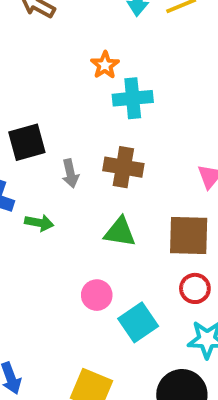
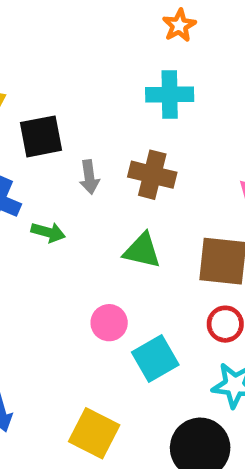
orange star: (105, 65) -> (179, 25), moved

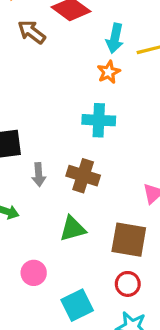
green triangle: (142, 251) -> (73, 229), turned -32
pink circle: (109, 323) -> (34, 273), moved

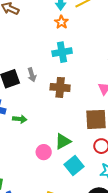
gray arrow: (39, 175) -> (32, 75), moved
green triangle: (73, 229) -> (63, 141), moved

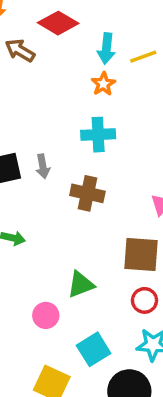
pink circle: (44, 152) -> (46, 315), moved
cyan square: (74, 166) -> (94, 349), moved

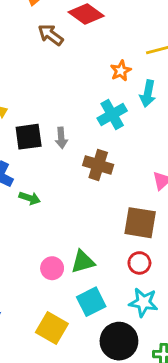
cyan arrow: (106, 49) -> (148, 94), moved
cyan cross: (98, 135) -> (112, 114), turned -32
green triangle: (81, 285) -> (83, 262), moved

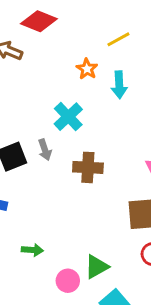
cyan cross: (112, 114) -> (68, 117), moved
green arrow: (30, 198) -> (32, 250), moved

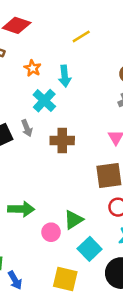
orange star: (87, 69) -> (33, 68), moved
cyan arrow: (119, 85) -> (65, 76), moved
green arrow: (32, 250) -> (21, 209), size x1.5

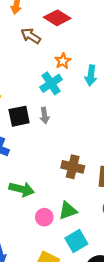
cyan cross: (44, 101) -> (51, 83), moved
brown cross: (62, 140) -> (73, 167), moved

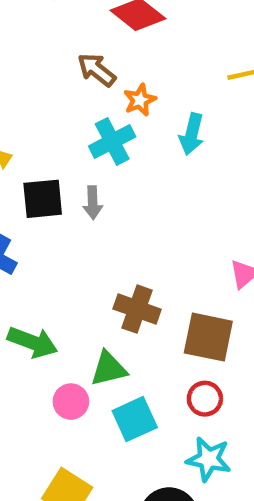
brown arrow: (31, 36) -> (97, 70), moved
green triangle: (68, 210) -> (109, 369), moved
cyan square: (76, 241) -> (135, 419), moved

